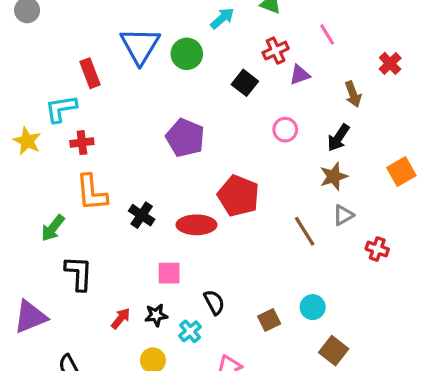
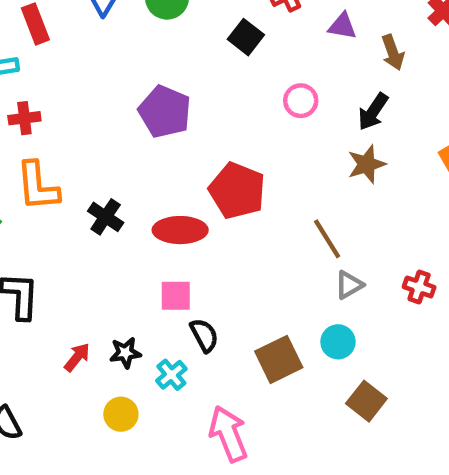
purple triangle: (300, 75) -> (342, 26), moved, turned 30
gray triangle: (343, 215) -> (349, 285), moved
red cross: (377, 249) -> (419, 287), moved
pink square: (169, 273) -> (176, 296), moved
brown square: (269, 320) -> (279, 359), size x1.5

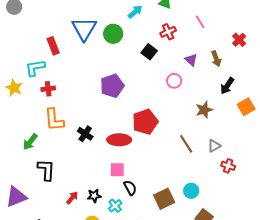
purple triangle: (342, 26) -> (191, 60), moved, turned 32
purple pentagon: (165, 112) -> (112, 86), turned 30
black arrow: (373, 112) -> (227, 86), moved
red pentagon: (237, 191) -> (145, 122), turned 30
gray triangle: (349, 285) -> (214, 146), moved

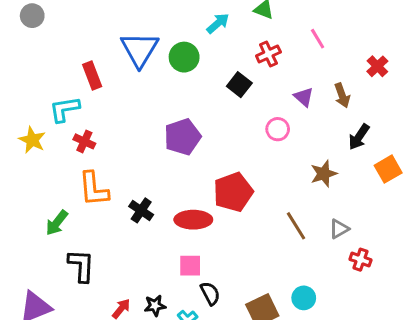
red cross: (48, 89) -> (84, 141), turned 32

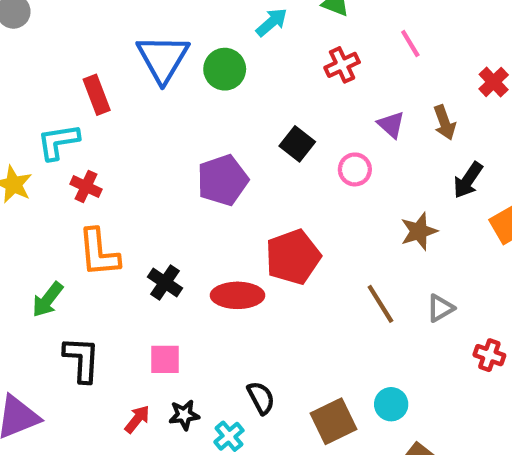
black square: (239, 85) -> (297, 144), moved
red cross: (360, 260) -> (489, 355), moved
pink square: (190, 266) -> (165, 359), moved

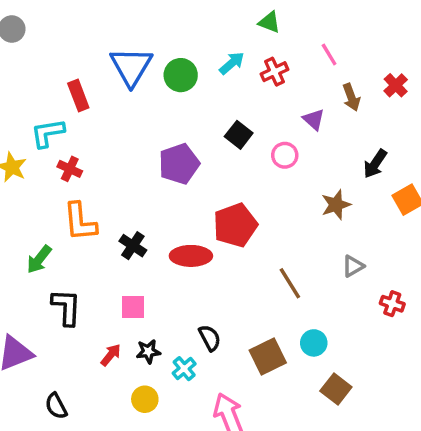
cyan arrow: (272, 22) -> (232, 63), moved
brown arrow: (445, 123) -> (351, 97), moved
brown line: (380, 304) -> (290, 283), moved

